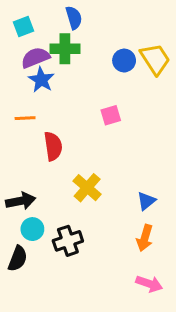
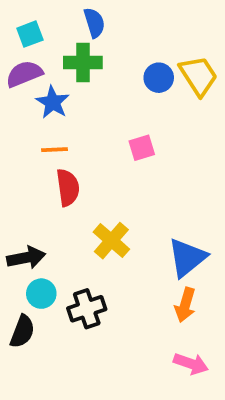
purple semicircle: (35, 58) -> (24, 74), moved
orange line: (25, 118) -> (55, 150), moved
blue triangle: (146, 201) -> (187, 258), size x1.6

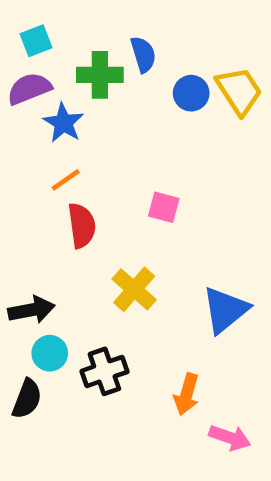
blue semicircle: (94, 23) -> (143, 54), moved
pink square: (142, 148) -> (164, 207), moved, turned 32
orange line: (55, 150) -> (66, 180), turned -32
orange arrow: (185, 305) -> (187, 394), moved

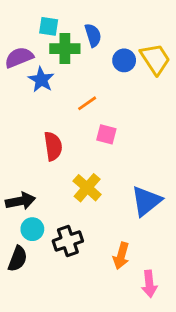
cyan square: (36, 41) -> (49, 26), moved, turned 30
orange line: (66, 180) -> (87, 103), moved
pink arrow: (230, 438) -> (149, 284), turned 65

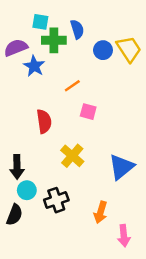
black arrow: (21, 201) -> (17, 167), turned 100

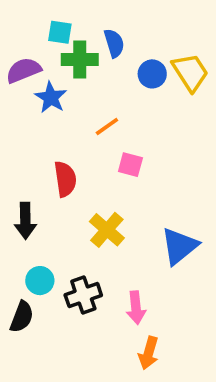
black arrow: (17, 167) -> (25, 221), moved
orange arrow: (101, 212) -> (149, 353), moved
pink arrow: (124, 236) -> (136, 308), moved

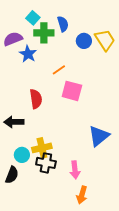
cyan square: (60, 32) -> (33, 18), turned 32
pink square: (130, 165) -> (72, 91), size x1.5
black arrow: (25, 221) -> (14, 122), turned 90
yellow cross: (107, 230) -> (42, 148), moved, turned 36
black cross: (83, 295) -> (46, 163), turned 30

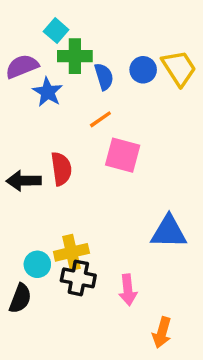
blue semicircle: (63, 24) -> (104, 77), moved
black arrow: (14, 122) -> (24, 181), moved
blue triangle: (99, 136) -> (169, 232), turned 40
orange arrow: (82, 195) -> (162, 333), moved

